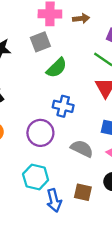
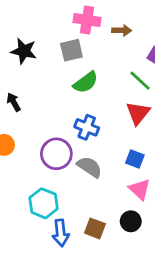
gray semicircle: (82, 149) -> (89, 167), moved

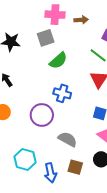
gray semicircle: (89, 167) -> (68, 139), moved
cyan hexagon: (44, 203) -> (25, 159), moved

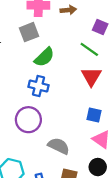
blue cross: (62, 93) -> (38, 86), moved

